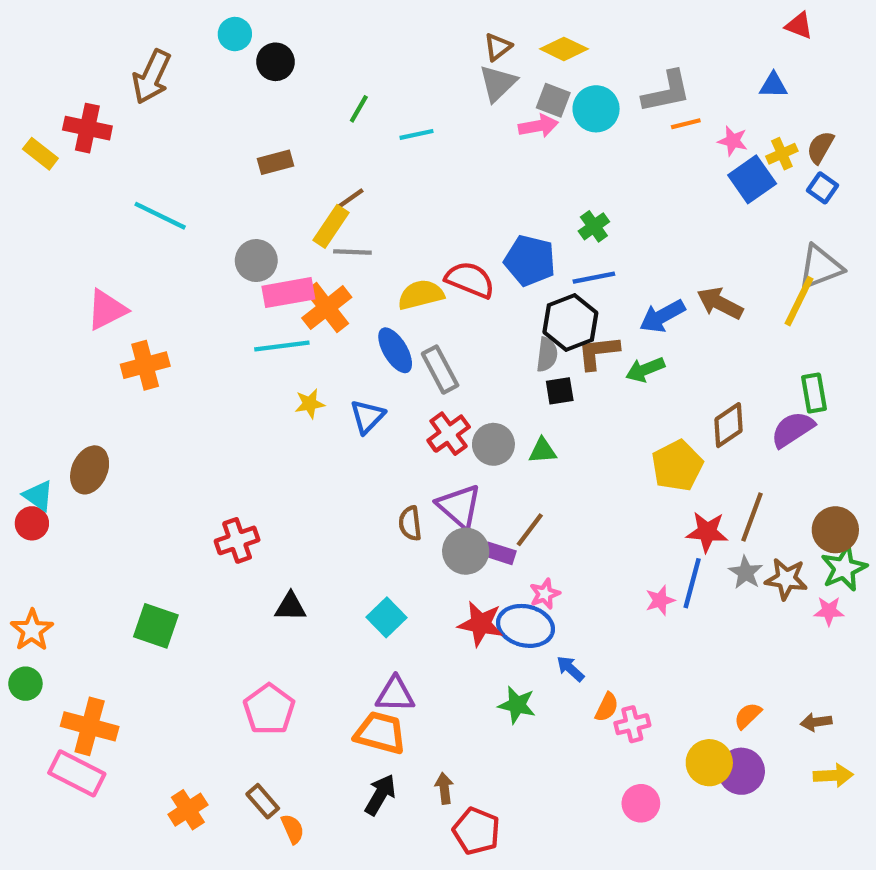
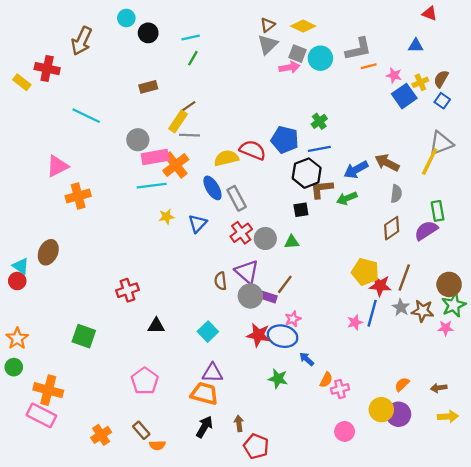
cyan line: (417, 134) -> (191, 38), moved
gray semicircle: (547, 355) -> (396, 194), moved
yellow pentagon: (677, 466) -> (365, 272), moved, turned -30
orange semicircle: (293, 829) -> (157, 445), turned 112

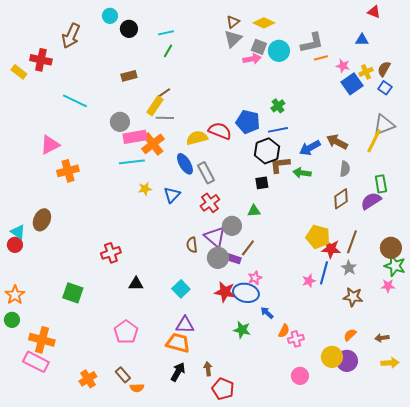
green arrow: (347, 198) -> (302, 173), turned 30
gray circle: (265, 238) -> (232, 226), moved
green star: (454, 305) -> (395, 266), turned -30
brown star: (423, 311) -> (353, 297), moved

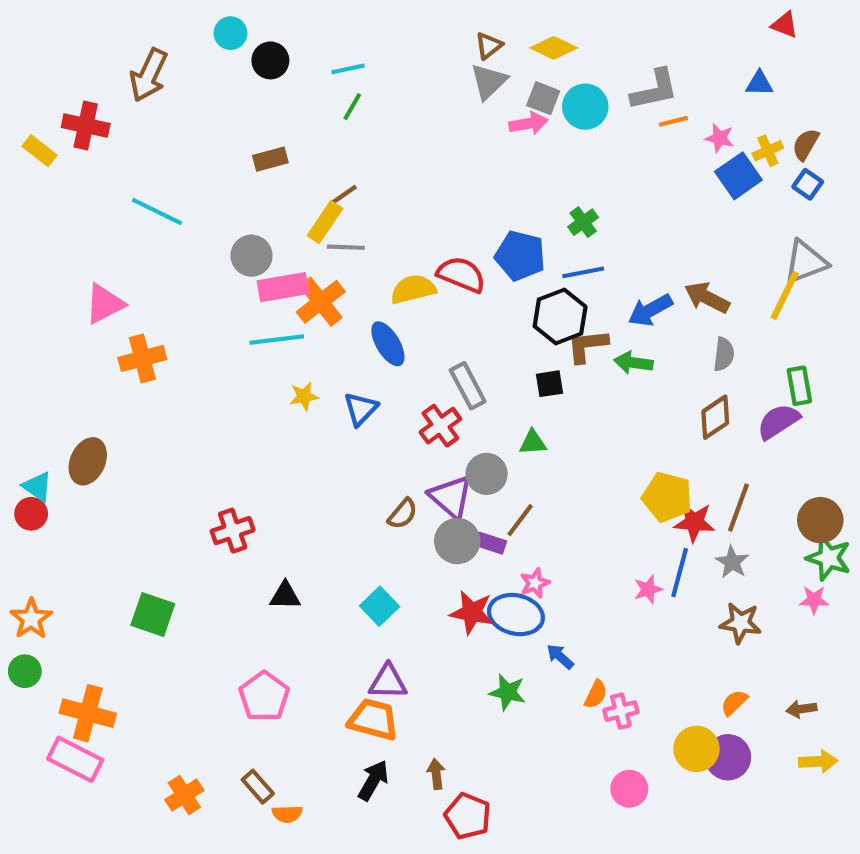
gray rectangle: (206, 173) -> (468, 386), moved
brown semicircle: (192, 245) -> (403, 514), turned -133

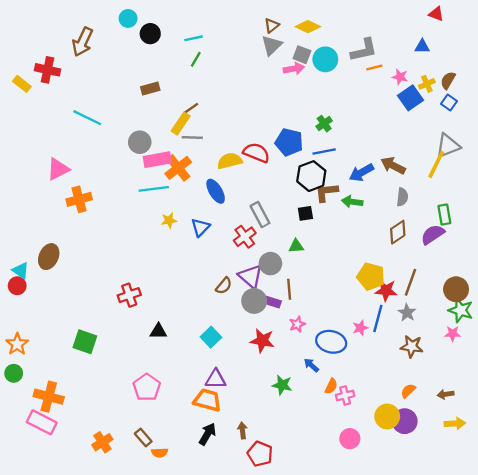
brown line: (520, 520) -> (289, 289), turned -42
blue ellipse: (516, 615) -> (331, 342), moved

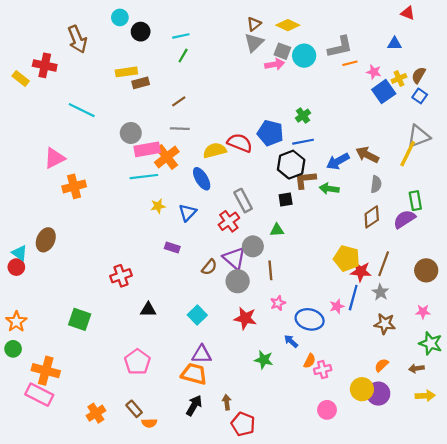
brown arrow: (83, 42) -> (77, 39), turned -48
yellow rectangle: (181, 124) -> (126, 72), moved, turned 48
purple rectangle: (273, 302) -> (172, 247), moved
green star: (461, 310) -> (431, 343), moved

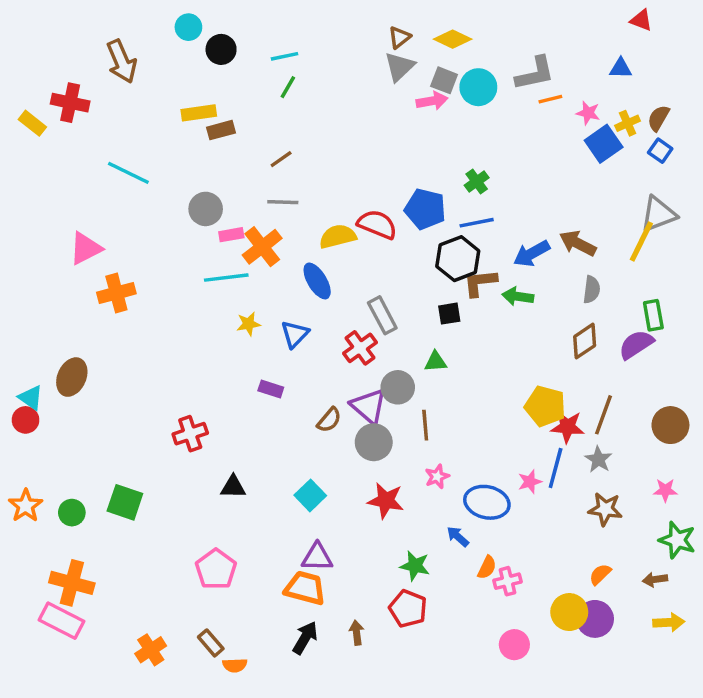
pink rectangle: (147, 149) -> (231, 235), size x0.6
green circle: (13, 349) -> (72, 513), moved
red pentagon: (243, 424) -> (408, 609), moved

